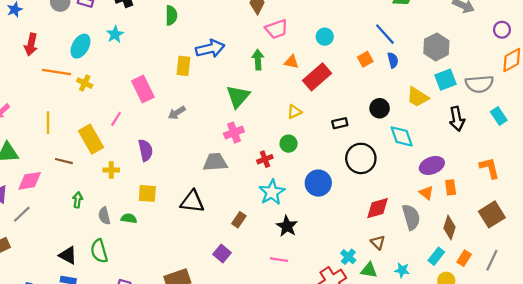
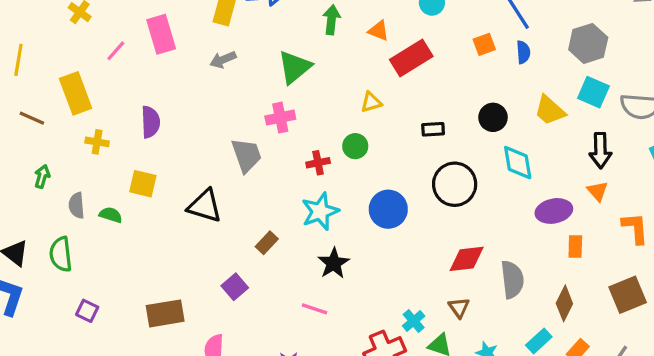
cyan square: (445, 80) -> (593, 92), turned 35
gray arrow: (177, 113) -> (223, 60), moved
pink line: (116, 119) -> (116, 51), moved
gray trapezoid: (215, 162) -> (247, 155), turned 65
orange triangle: (426, 193) -> (598, 191), moved

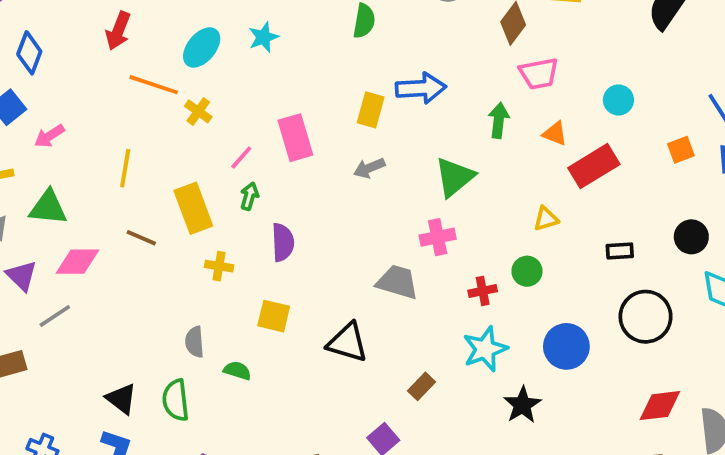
gray trapezoid: (247, 155) -> (397, 282), turned -54
green arrow: (42, 176) -> (249, 196), moved
green semicircle: (111, 215) -> (237, 371), moved
black star: (334, 263) -> (522, 405), moved

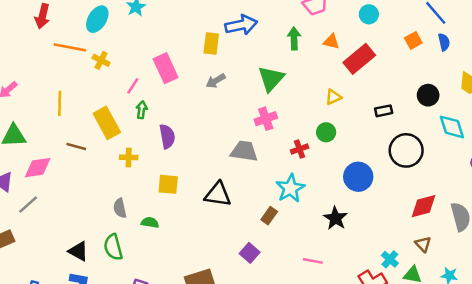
cyan star: (485, 349) -> (290, 188), moved

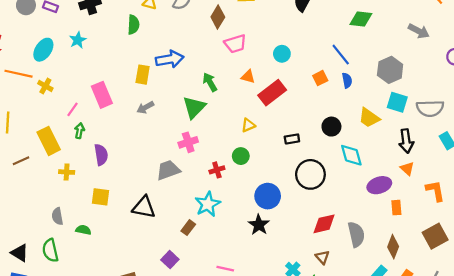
green arrow: (294, 38) -> (210, 82), moved, turned -30
brown line: (76, 146) -> (21, 161), turned -42
gray trapezoid: (244, 151) -> (168, 170), turned -30
black star: (335, 218) -> (259, 225), moved

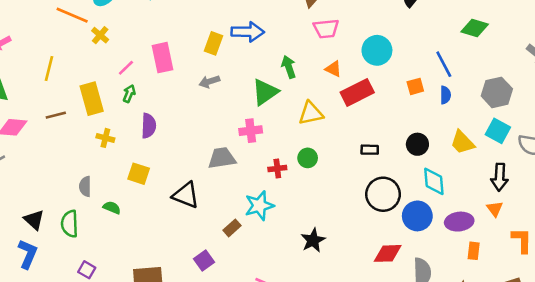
cyan circle: (282, 54) -> (377, 50), size x1.5
yellow triangle: (248, 125) -> (311, 113), moved, size x1.5
blue circle: (268, 196) -> (417, 216), moved

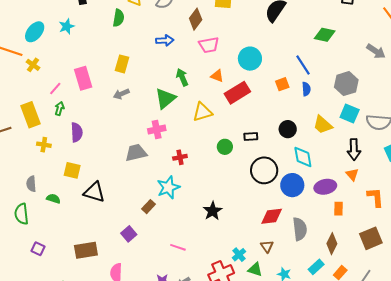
blue arrow: (248, 32) -> (165, 40), moved, size x0.7
green circle: (308, 158) -> (225, 147), moved
black triangle: (186, 195) -> (94, 192), moved

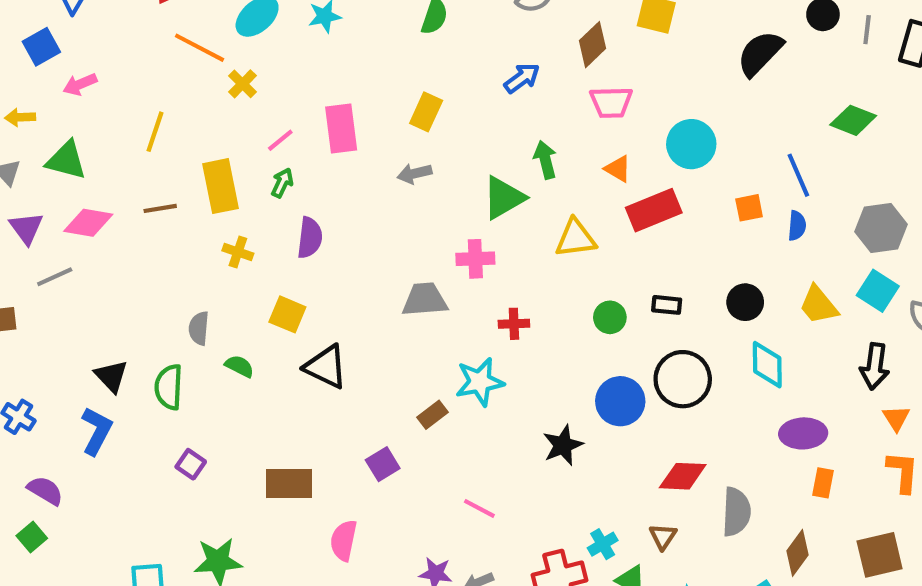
blue arrow: (165, 40) -> (522, 78), turned -42
orange triangle: (352, 174) -> (896, 418), moved
blue circle: (292, 185) -> (620, 401), moved

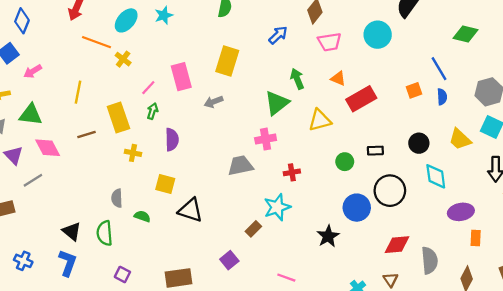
yellow rectangle: (426, 112) -> (227, 61), size x1.4
cyan circle: (691, 144) -> (378, 35), moved
gray arrow: (415, 173) -> (214, 102), moved
pink diamond: (88, 223) -> (48, 148), turned 60

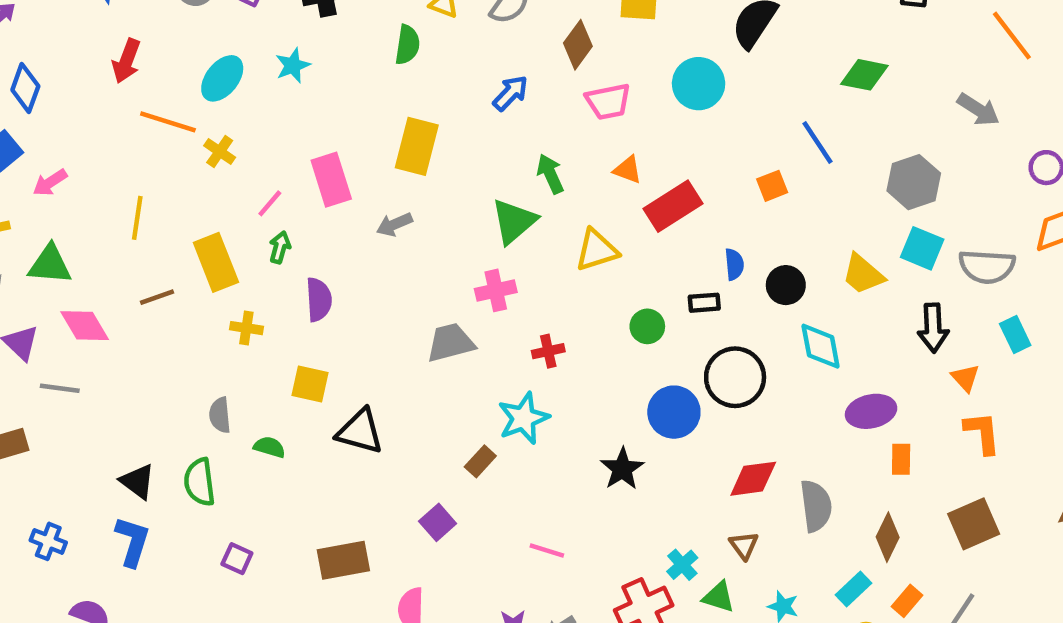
blue semicircle: (442, 97) -> (734, 264), moved
gray line: (33, 180) -> (60, 388), turned 42

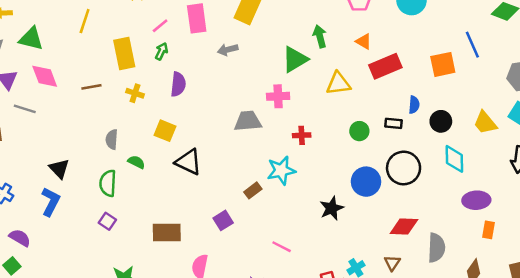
orange square: (772, 186) -> (443, 64), size x1.5
brown line: (157, 297) -> (91, 87), moved
green semicircle: (200, 482) -> (108, 183), moved

